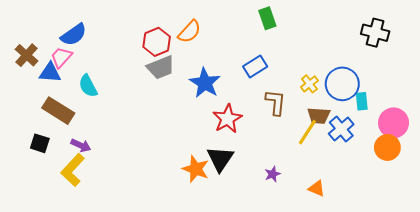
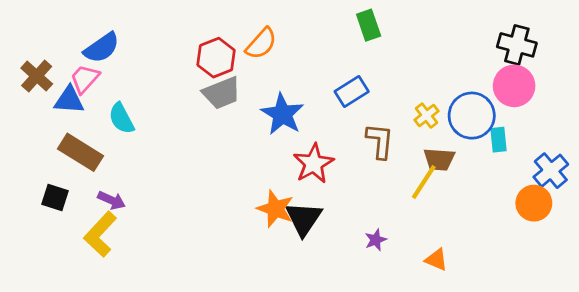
pink circle: (394, 123) -> (514, 86), moved
blue cross: (341, 129) -> (551, 171), moved
orange star: (196, 169) -> (275, 209), moved

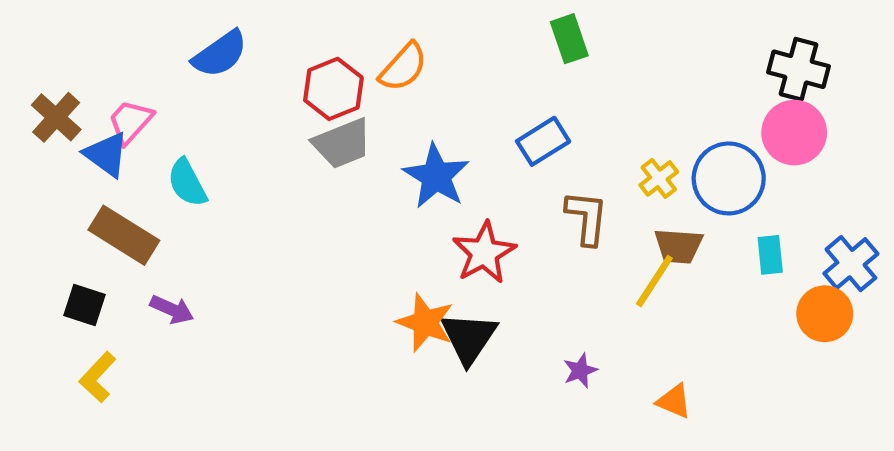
blue semicircle: (102, 48) -> (220, 54), moved
blue triangle: (69, 100) -> (106, 154), turned 32
cyan rectangle: (499, 140) -> (770, 255), moved
yellow L-shape: (100, 234) -> (98, 377), moved, size x0.7

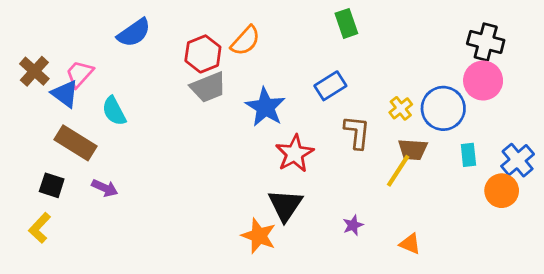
orange star: (425, 323) -> (259, 236), moved
yellow L-shape: (98, 377) -> (40, 228), moved

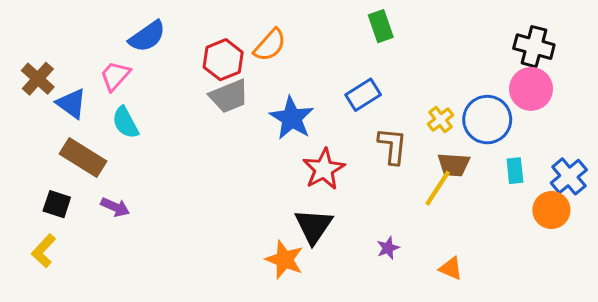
pink trapezoid: (80, 74) -> (115, 76), moved

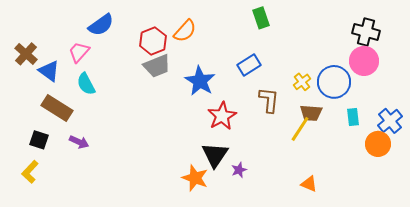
purple star: (388, 248) -> (239, 170), moved

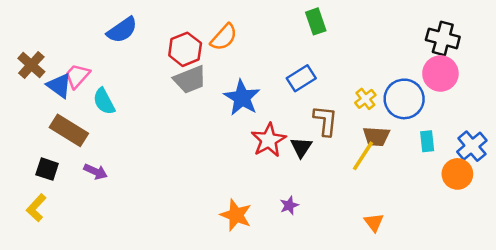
pink trapezoid: (79, 52) -> (77, 76), moved
black triangle: (215, 155) -> (301, 147), moved, size x0.7
orange triangle: (309, 184) -> (374, 222), turned 30

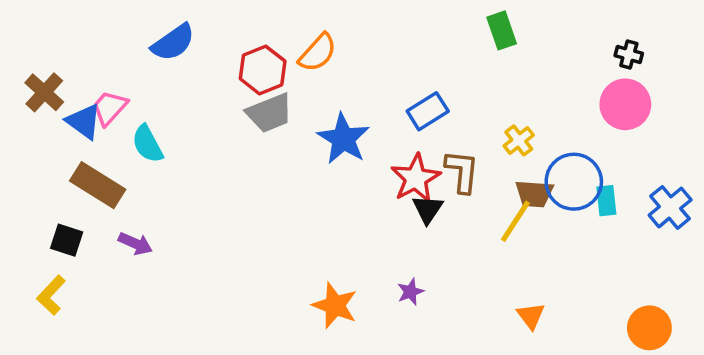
green rectangle: (316, 21) -> (502, 30), moved
black cross: (443, 38) -> (629, 54), size x0.6
blue circle: (404, 99) -> (574, 182), moved
red star: (269, 140) -> (416, 178), moved
orange circle: (457, 174) -> (649, 328), moved

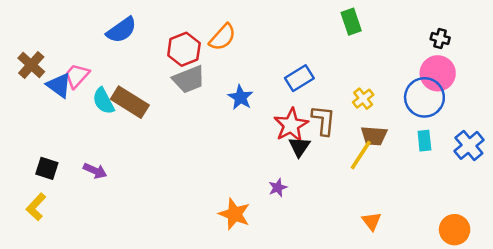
blue star: (343, 139) -> (240, 97), size x0.7
blue circle: (574, 182) -> (424, 97), moved
brown rectangle: (98, 185) -> (130, 102), moved
purple star: (410, 292) -> (278, 188), moved

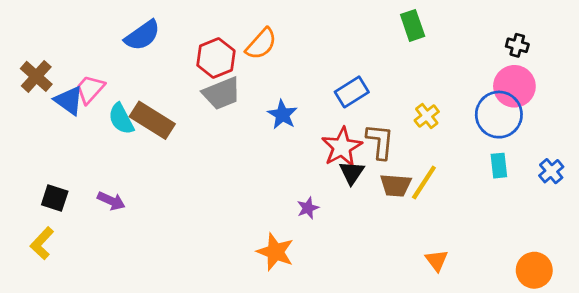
brown trapezoid: (374, 136) -> (396, 185), moved
blue cross: (469, 145) -> (551, 171), size x0.7
purple star: (278, 188) -> (308, 208), moved

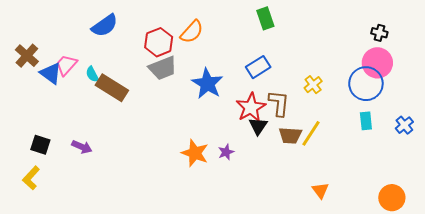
green rectangle: (413, 25) -> (265, 18), moved
blue star: (282, 115) -> (207, 84), size x1.4
cyan semicircle: (121, 119) -> (92, 74), moved, size x0.7
orange star: (275, 252) -> (195, 153), moved

